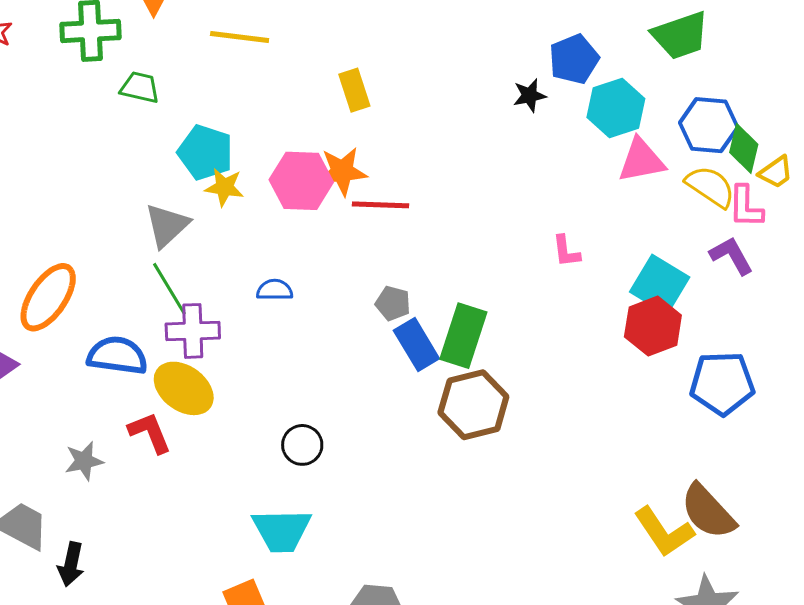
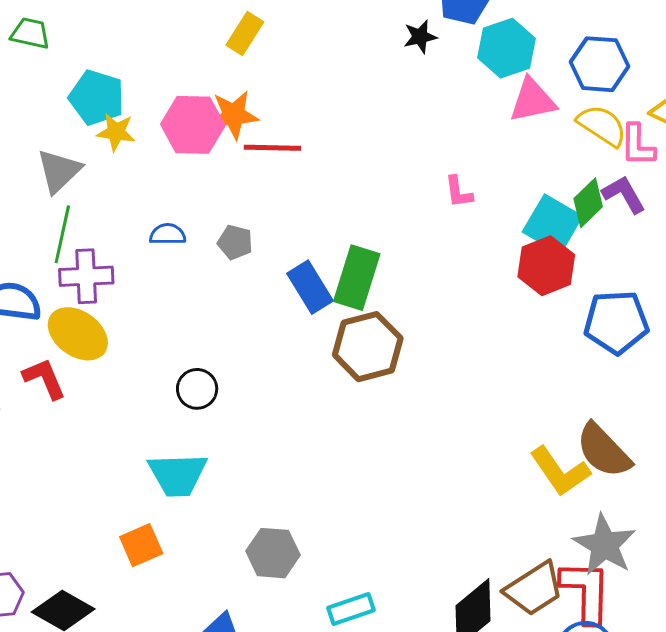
yellow rectangle: (354, 90) -> (245, 33), turned 51
green diamond: (744, 148) -> (588, 203), moved, turned 33
green line: (169, 289) -> (62, 234), turned 44
gray pentagon: (393, 303) -> (235, 242), moved

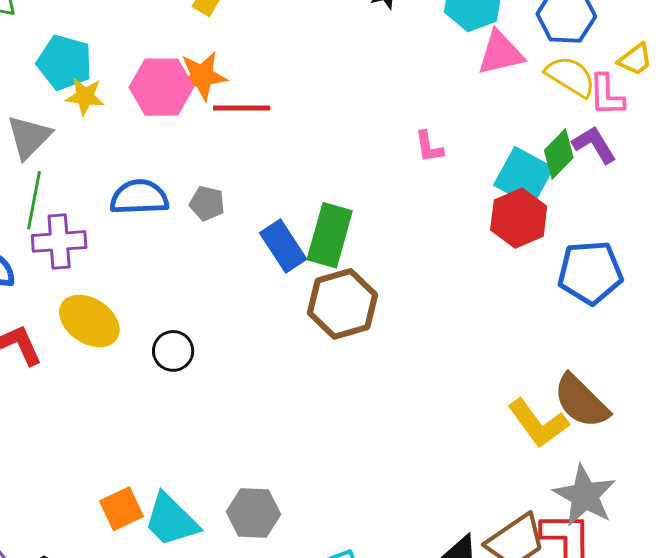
blue semicircle: (168, 234) -> (139, 197), size x1.6
yellow ellipse: (78, 334) -> (89, 321), moved
cyan trapezoid: (178, 475) -> (171, 520), moved, turned 48

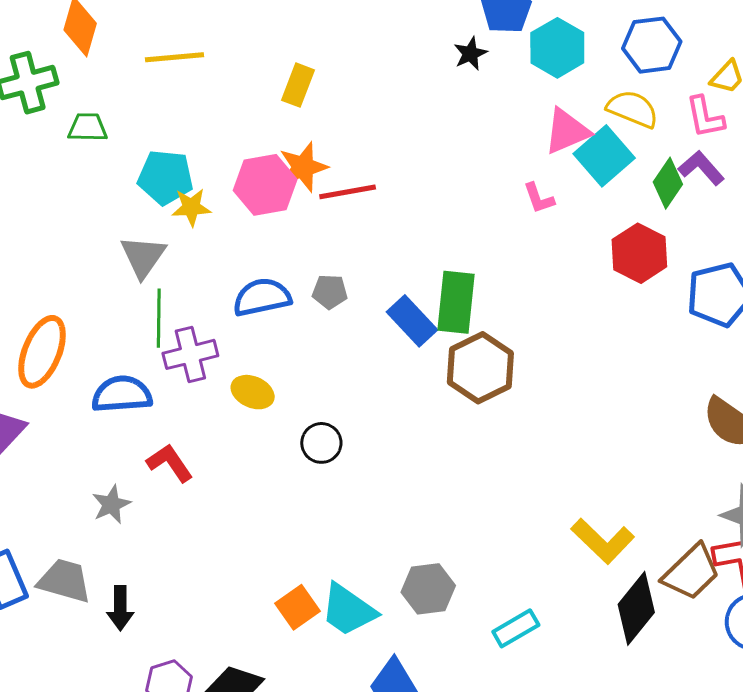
pink triangle: (500, 53) -> (567, 131), moved
yellow semicircle: (570, 76) -> (633, 109), moved
cyan square: (524, 176) -> (604, 156), moved, turned 30
yellow ellipse: (89, 321) -> (253, 392), moved, size x0.7
yellow L-shape: (538, 423) -> (603, 541), moved

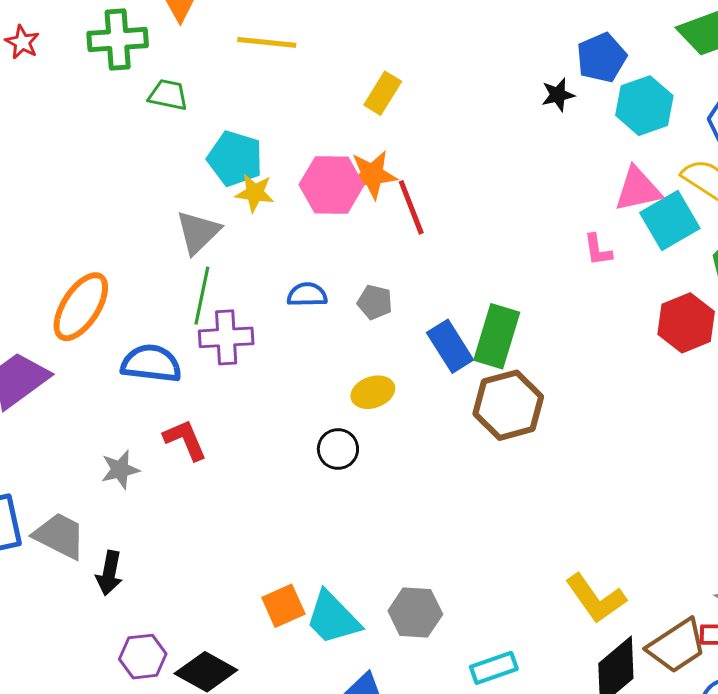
red line: (348, 192) -> (411, 207), turned 68
blue semicircle: (262, 297) -> (307, 295), size x0.7
yellow ellipse: (253, 392) -> (373, 392), moved, turned -54

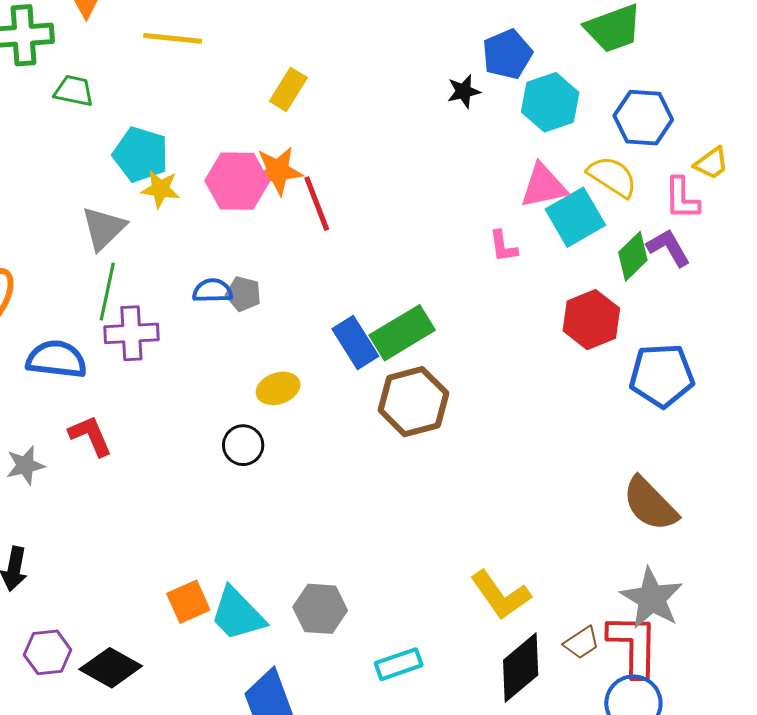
gray pentagon: (375, 302) -> (243, 294), moved
green rectangle: (497, 336) -> (402, 333), turned 42
brown trapezoid: (677, 646) -> (581, 643), size x0.6

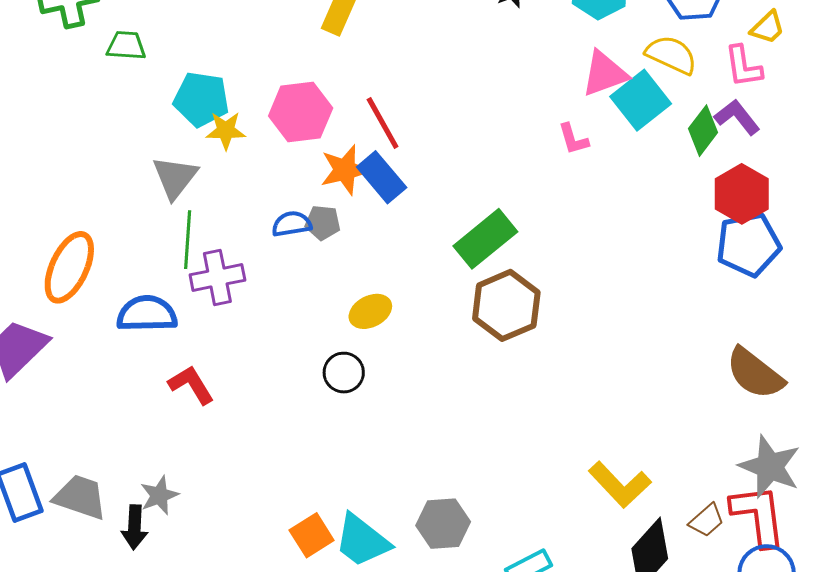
orange star: (278, 171) -> (345, 170), moved
red hexagon: (591, 320) -> (742, 194), moved
blue rectangle: (355, 343) -> (382, 177), moved
gray star: (25, 465) -> (159, 495), moved

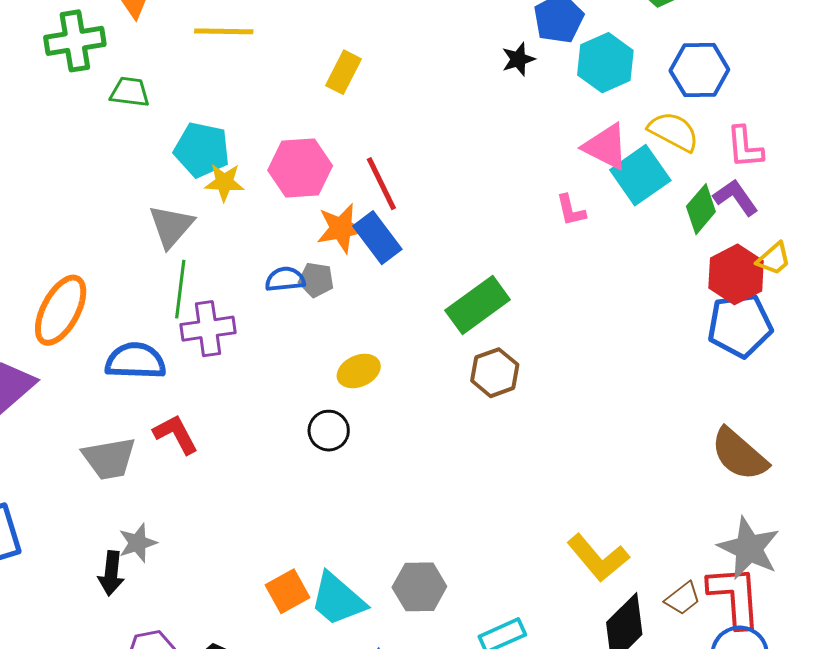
yellow trapezoid: (768, 28) -> (774, 259), moved
pink triangle: (605, 74) -> (606, 147), turned 44
brown hexagon: (506, 305) -> (495, 373), size x0.7
gray trapezoid: (80, 497) -> (109, 458), moved, turned 148

